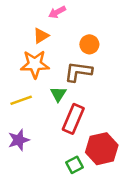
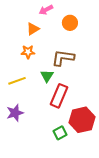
orange circle: (89, 44) -> (70, 23), moved
orange star: (35, 64) -> (28, 52), size x0.6

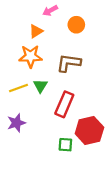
orange star: (28, 52) -> (31, 56), size x1.5
green triangle: (47, 76) -> (40, 86), moved
green square: (60, 133) -> (65, 145), turned 32

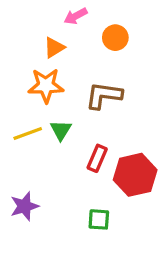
red rectangle: (64, 104) -> (97, 158), size x0.7
purple star: (16, 123) -> (24, 206), moved
red hexagon: (89, 131) -> (135, 175), moved

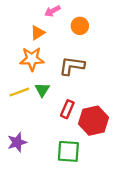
green square: (99, 219) -> (68, 151), size x1.5

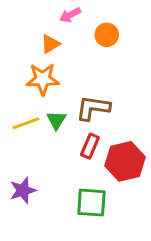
brown L-shape: (72, 66) -> (93, 108), moved

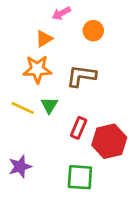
brown L-shape: (93, 108) -> (81, 76), moved
yellow line: (26, 123) -> (23, 108), turned 45

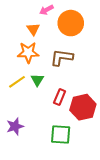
orange circle: (93, 31) -> (71, 23), size x1.6
orange triangle: (44, 39) -> (33, 29), turned -32
yellow line: (23, 108) -> (17, 82), turned -60

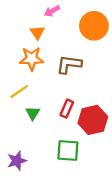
orange circle: (71, 23) -> (94, 26), moved
green triangle: (37, 80) -> (33, 113), moved
purple star: (15, 126) -> (17, 161), moved

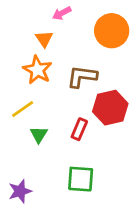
orange star: (32, 59) -> (37, 70), turned 30
red hexagon: (93, 120) -> (110, 108), moved

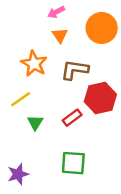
orange triangle: (44, 39) -> (60, 35), moved
red rectangle: (79, 129) -> (72, 118), turned 30

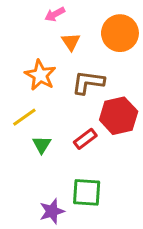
pink arrow: (56, 12) -> (55, 14), moved
purple star: (18, 174) -> (52, 211), moved

